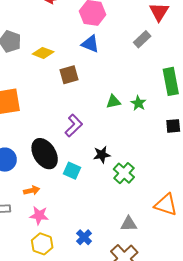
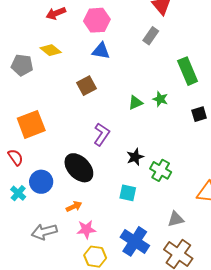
yellow diamond: (43, 53) -> (51, 50), moved, turned 30
cyan square: (72, 171) -> (128, 193), moved
blue cross: (84, 237) -> (135, 241), size x1.8

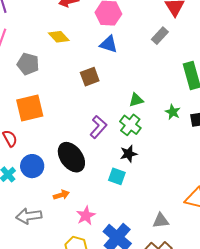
gray pentagon: (22, 65) -> (28, 64), moved
green star: (160, 99) -> (173, 112), moved
green cross: (161, 170) -> (130, 125), moved
cyan square: (128, 193) -> (117, 176), moved
pink star: (86, 229) -> (86, 216), moved, turned -30

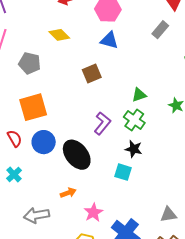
black star: (129, 154) -> (134, 149), turned 30
blue circle: (32, 166) -> (44, 142), moved

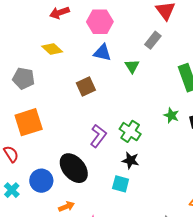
green triangle: (139, 95) -> (132, 66), moved, turned -42
blue circle: (44, 142) -> (41, 181), moved

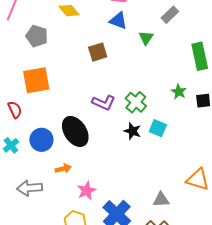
purple L-shape: (98, 136) -> (104, 103), turned 70
cyan square: (121, 184) -> (158, 128), moved

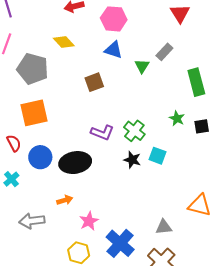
gray rectangle: (170, 15) -> (164, 52), moved
gray pentagon: (37, 36) -> (33, 69), size x1.4
black ellipse: (75, 131) -> (75, 163), turned -64
blue circle: (41, 140) -> (40, 157), moved

